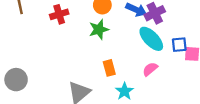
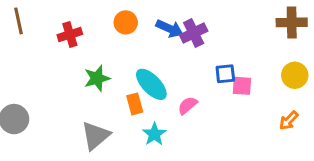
green star: (99, 29) -> (97, 78), moved
cyan ellipse: (151, 39) -> (151, 84), moved

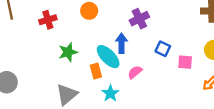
blue arrow: (169, 28) -> (121, 43), moved, turned -114
blue square: (225, 74) -> (163, 49), turned 32
pink square: (242, 86) -> (185, 62), moved

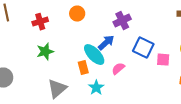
blue arrow: (121, 43) -> (106, 43), turned 48
blue square: (163, 49) -> (143, 48), size x1.5
green star: (68, 52) -> (45, 52), moved

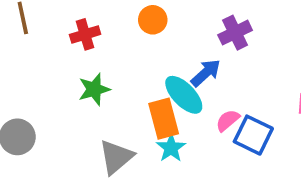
blue square: (143, 48) -> (253, 135), moved
orange rectangle: (83, 68) -> (164, 119), size x1.5
cyan star: (96, 88) -> (171, 148), moved

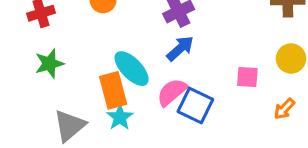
blue arrow: (206, 73) -> (180, 48), moved
pink semicircle: (228, 120) -> (172, 92), size x1.4

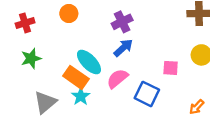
orange rectangle: (113, 90) -> (76, 77), turned -40
blue square: (195, 105) -> (147, 94), moved
orange arrow: (284, 109) -> (197, 107), moved

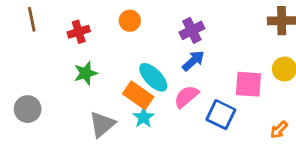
pink square: (171, 68) -> (248, 84), size x1.5

